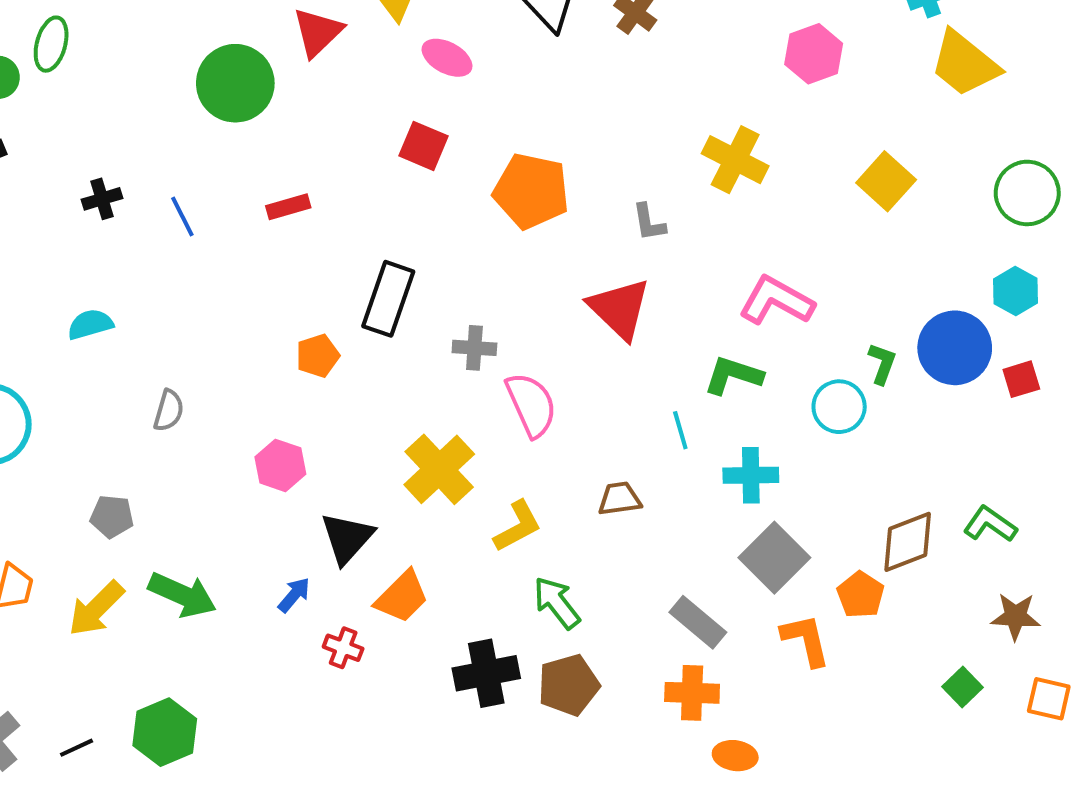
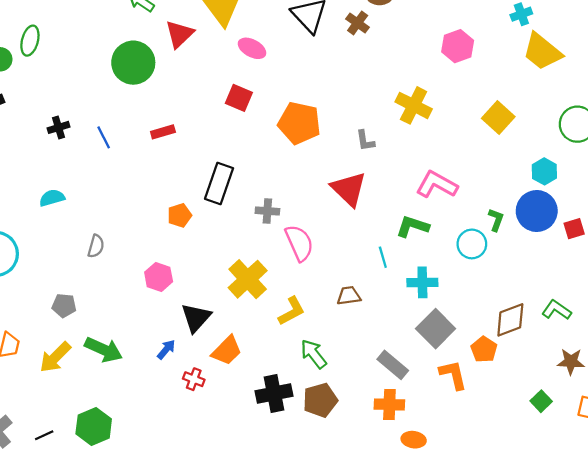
cyan hexagon: (1015, 291) -> (544, 171), moved

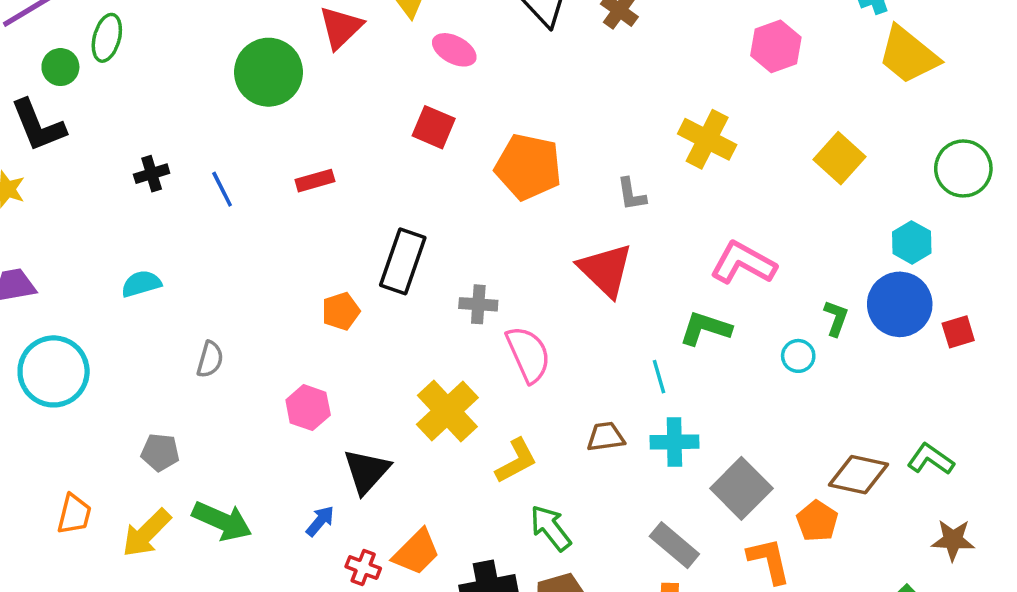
cyan circle: (472, 244) -> (798, 356), size x0.7
cyan cross: (422, 282) -> (674, 442), moved
brown diamond: (510, 320) -> (858, 475), turned 33
orange trapezoid: (227, 351) -> (416, 552), moved

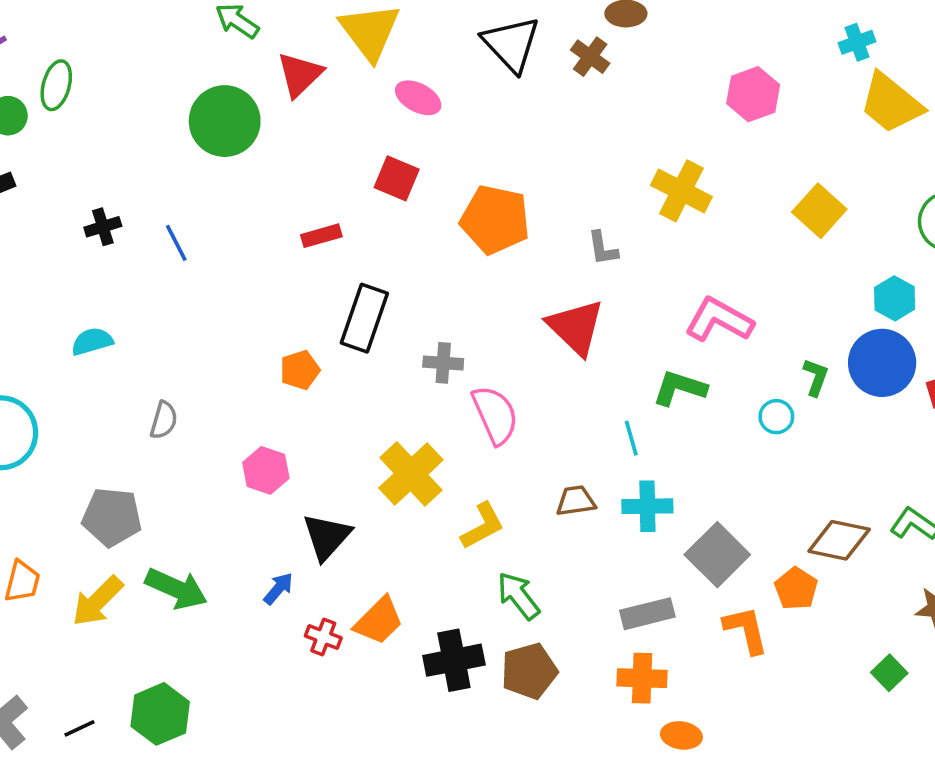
red rectangle: (315, 181) -> (321, 236), moved
gray pentagon: (160, 452) -> (112, 517), size x1.5
gray rectangle: (674, 545) -> (647, 614), turned -54

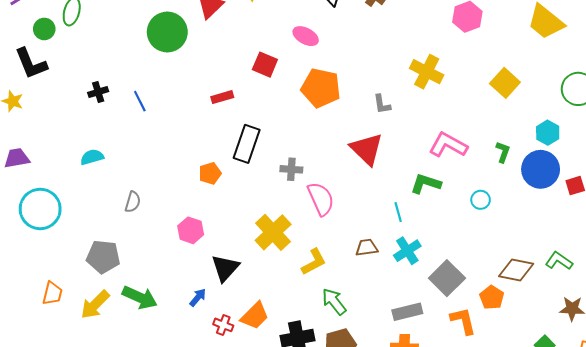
pink ellipse: (418, 98) -> (306, 36), moved
green L-shape: (816, 377) -> (503, 152), moved
cyan cross: (647, 506) -> (407, 251), turned -32

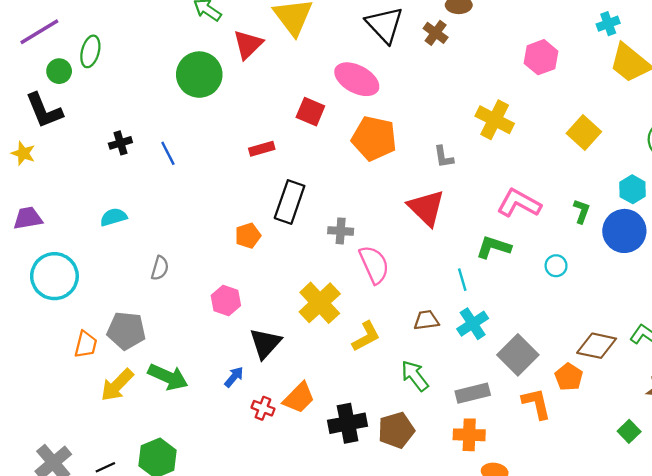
pink ellipse: (306, 36) -> (357, 79), size x1.5
orange trapezoid: (52, 293) -> (86, 344), moved
green arrow: (334, 302) -> (415, 376), moved

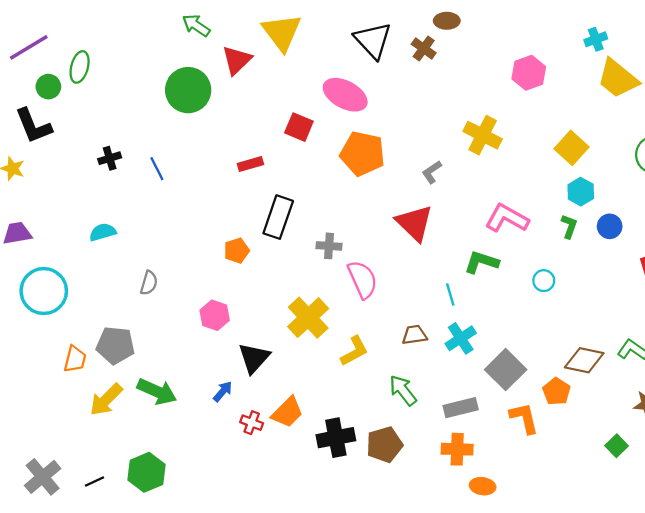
gray L-shape: (444, 157) -> (432, 172), turned 65
cyan hexagon: (632, 189) -> (581, 192), moved
blue circle: (624, 231) -> (610, 226), moved, size x0.6

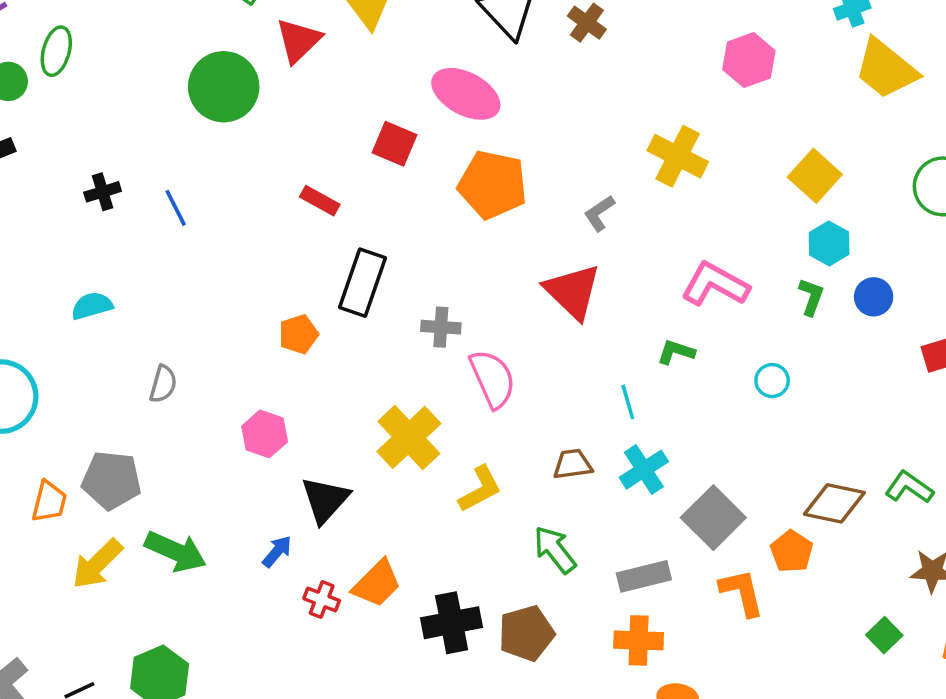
red rectangle: (250, 164) -> (320, 201), turned 45
green L-shape: (481, 262) -> (676, 352), size x0.7

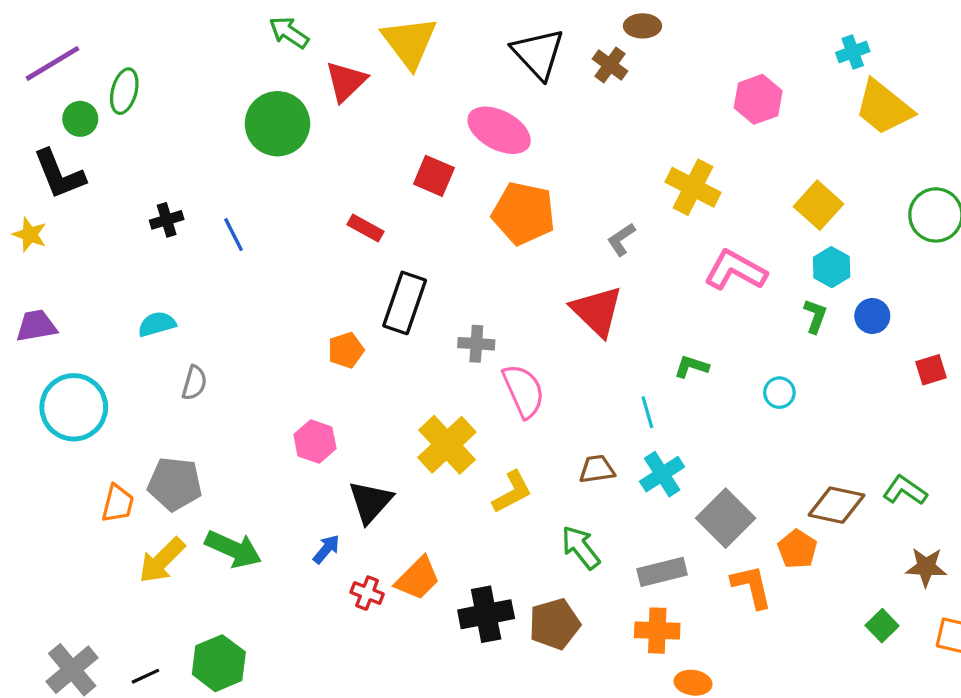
pink L-shape: (715, 284) -> (735, 270), moved
gray semicircle: (163, 384) -> (194, 383), moved

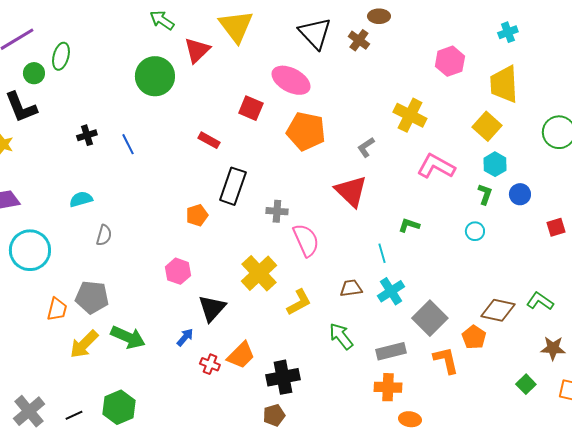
yellow trapezoid: (884, 107) -> (504, 84), moved, turned 48
cyan circle: (779, 393) -> (475, 231), moved
brown pentagon: (555, 624) -> (274, 415), moved, size x0.7

